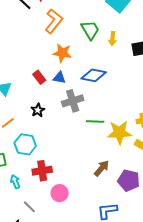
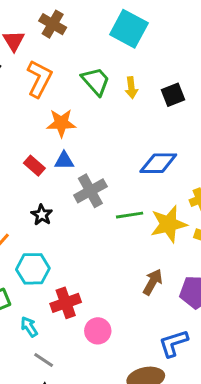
blue diamond: (94, 75) -> (158, 163), moved
gray line: (29, 207) -> (44, 360), moved

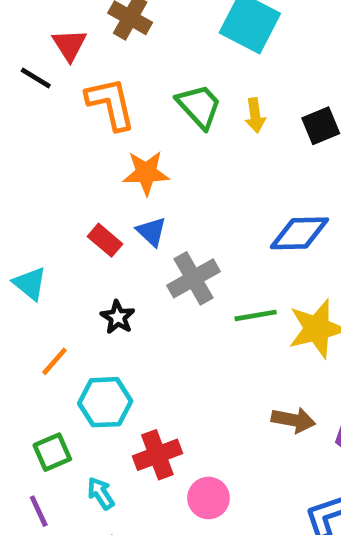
orange L-shape: (39, 79) -> (111, 104), turned -39
blue triangle: (64, 161) -> (152, 232), turned 45
brown arrow: (153, 282) -> (293, 420), turned 72

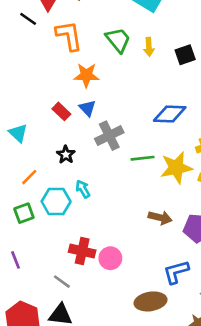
green square: (52, 452) -> (24, 213), moved
red cross: (157, 455) -> (82, 251), moved, turned 30
cyan arrow: (101, 493) -> (83, 189), moved

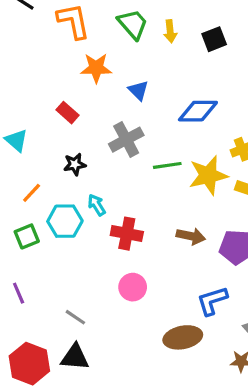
blue triangle: (87, 108) -> (138, 90), moved
black star: (66, 155) -> (75, 164), turned 30
red cross: (82, 251) -> (127, 234), moved

